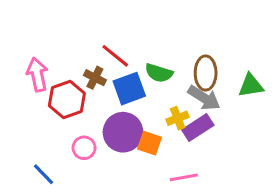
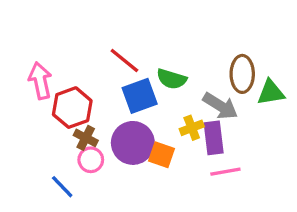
brown ellipse: (206, 73) -> (242, 74), moved
brown cross: (95, 78) -> (86, 138), moved
purple rectangle: (198, 128) -> (214, 138), turned -64
blue line: (44, 174) -> (62, 187), moved
pink line: (184, 177) -> (225, 172), moved

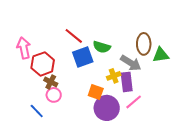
purple circle: (133, 143) -> (107, 108), moved
pink line: (225, 172) -> (134, 102), turned -30

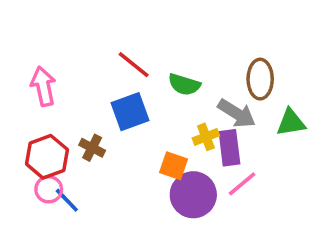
green triangle: (161, 55) -> (291, 122), moved
blue square: (83, 57) -> (130, 112), moved
red hexagon: (43, 64) -> (47, 157), moved
pink circle: (54, 95) -> (49, 189), moved

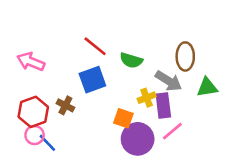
pink arrow: (43, 86) -> (31, 62), turned -56

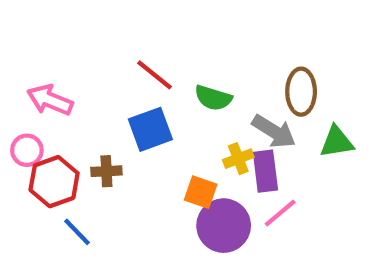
brown cross: (65, 105) -> (106, 171), turned -30
pink circle: (35, 135) -> (27, 150), moved

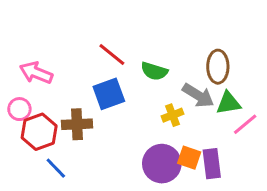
green triangle: (337, 142) -> (228, 103), moved
brown cross: (106, 171) -> (77, 124), size x1.4
purple rectangle: (265, 171) -> (212, 164), moved
orange square: (201, 192) -> (189, 158), moved
pink line: (280, 213) -> (245, 124), moved

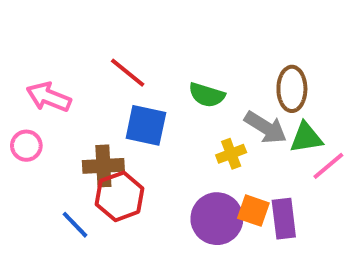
red line: (112, 55) -> (128, 73), moved
blue square: (109, 94) -> (146, 125), turned 32
red hexagon: (39, 132) -> (120, 196), moved

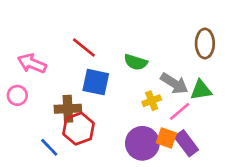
brown ellipse: (292, 89) -> (205, 44), moved
pink line: (328, 166) -> (180, 111), moved
purple rectangle: (284, 219) -> (186, 143), turned -30

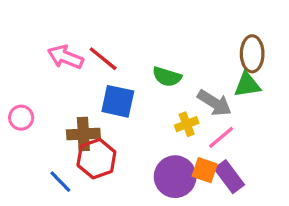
pink arrow: (32, 63) -> (65, 57), moved
green triangle: (201, 90) -> (247, 85), moved

